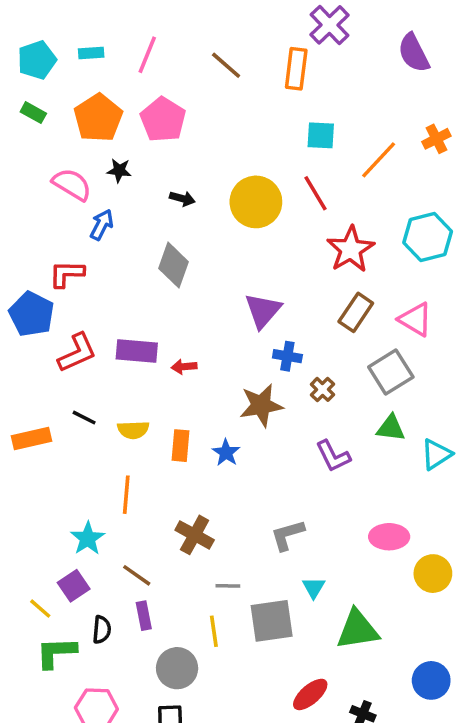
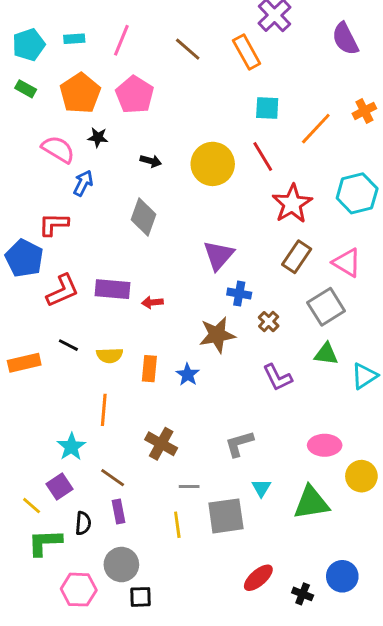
orange rectangle: (296, 69) -> (247, 52), turned -36
green triangle: (358, 630) -> (311, 503), moved
gray circle: (177, 668) -> (121, 565), moved
blue circle: (431, 680) -> (342, 576), moved

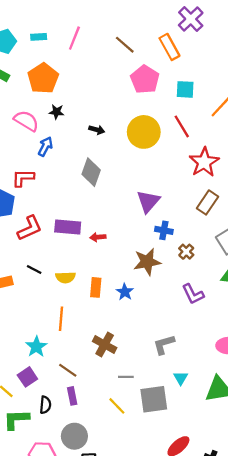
pink pentagon: (135, 95) -> (145, 79), moved
yellow line: (177, 525) -> (117, 406), turned -36

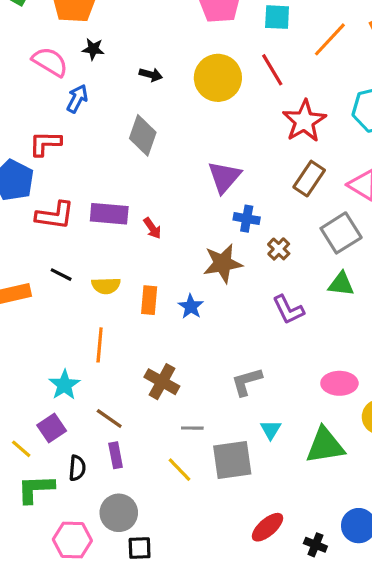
red L-shape: (30, 228) -> (55, 215), turned 32
red arrow: (98, 237) -> (152, 228), turned -120

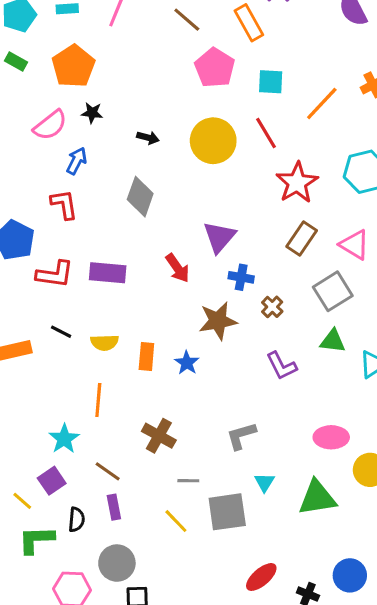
pink semicircle: (50, 62) -> (50, 125), turned 111
red L-shape: (45, 143) -> (64, 204), moved, turned 80
red arrow: (152, 228) -> (177, 268), moved, size x1.4

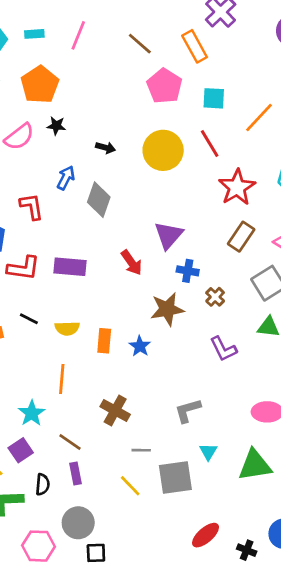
blue arrow: (77, 161) -> (66, 178), moved

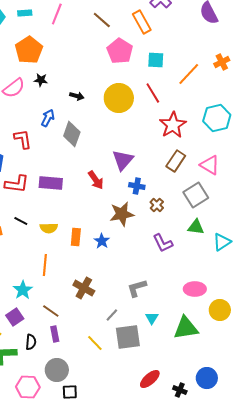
gray line: (141, 450) -> (112, 315), moved, turned -48

